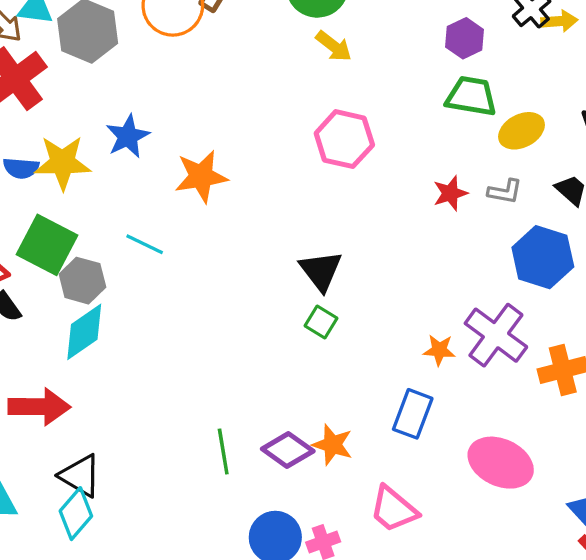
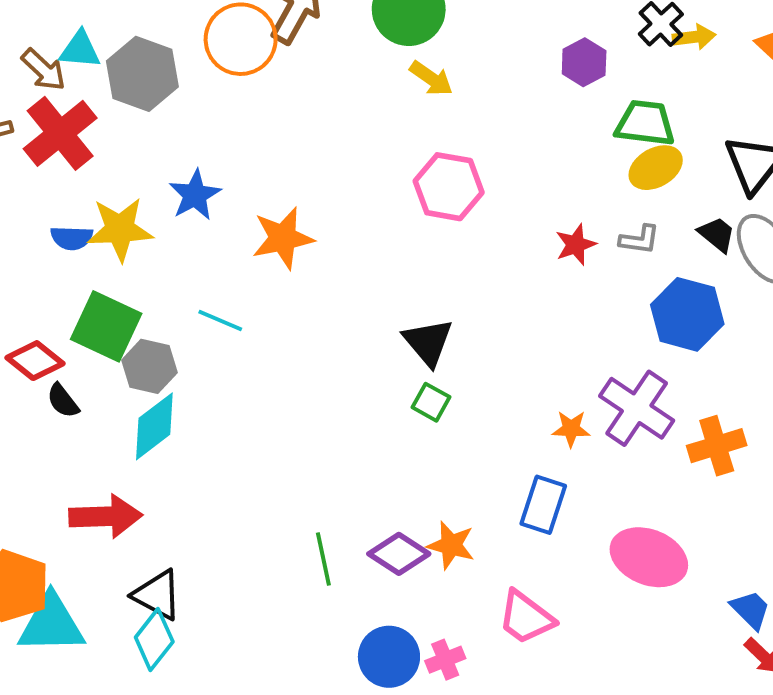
green trapezoid: (471, 96) -> (645, 123), moved

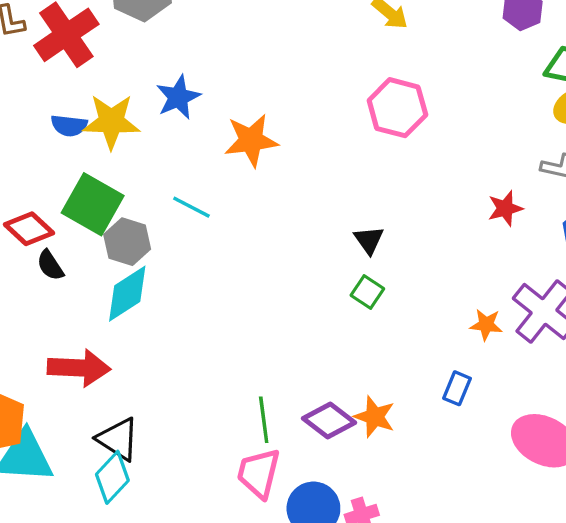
red star: (576, 245) -> (505, 208), moved
black triangle: (428, 342) -> (369, 240), size x0.7
blue rectangle: (543, 505) -> (457, 388), size x0.7
pink trapezoid: (526, 618) -> (259, 473), moved, turned 62

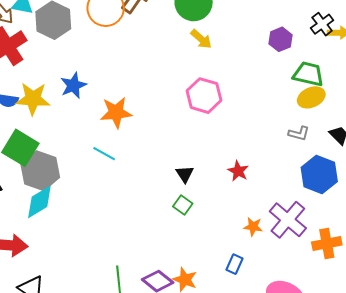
cyan line: (191, 207) -> (104, 154), moved
red star: (505, 208) -> (238, 171), moved, turned -30
gray hexagon: (127, 242) -> (40, 171), size x1.4

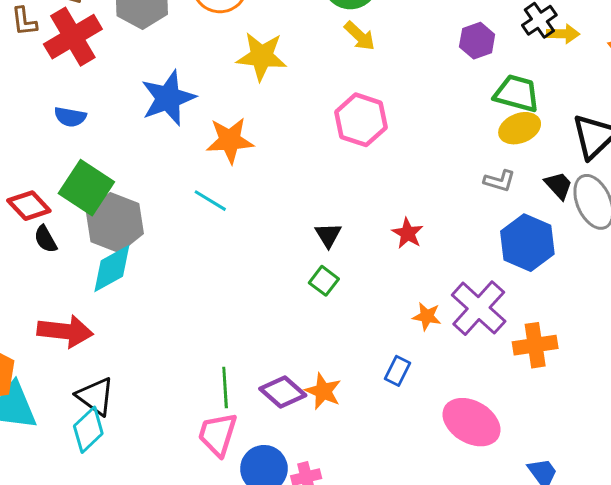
blue star: (73, 85) -> (168, 98), size x1.4
yellow star: (33, 99) -> (262, 56), moved

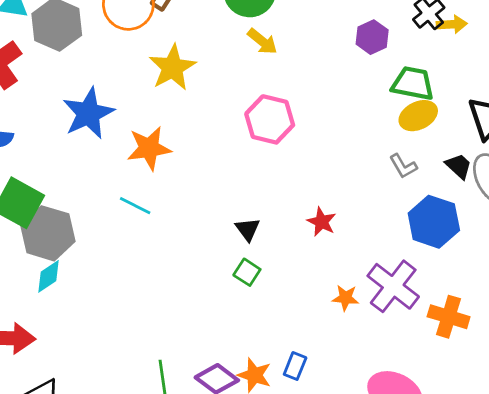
yellow star: (262, 56) -> (172, 68), turned -30
gray L-shape: (499, 181) -> (403, 166), turned 48
cyan diamond: (112, 269) -> (49, 276), size x0.7
orange cross: (535, 345) -> (449, 317), turned 30
blue rectangle: (397, 371) -> (295, 366), moved

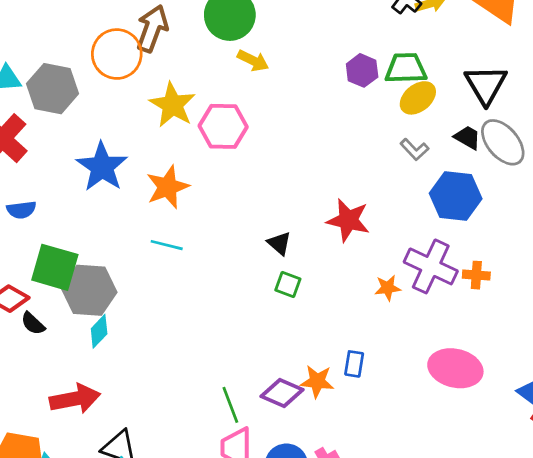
purple hexagon: (372, 37) -> (362, 70), moved
pink hexagon: (270, 119) -> (223, 126), moved
red star: (322, 222) -> (348, 220), size x1.5
orange cross: (449, 317) -> (476, 275), moved, size x0.7

